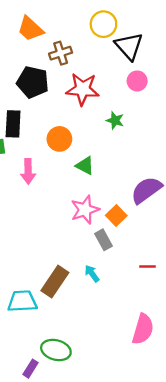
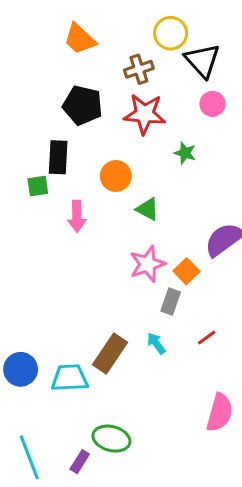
brown cross: (61, 53) -> (139, 69), moved
gray rectangle: (103, 240) -> (171, 302), turned 48
red line: (148, 267) -> (207, 338), moved, turned -35

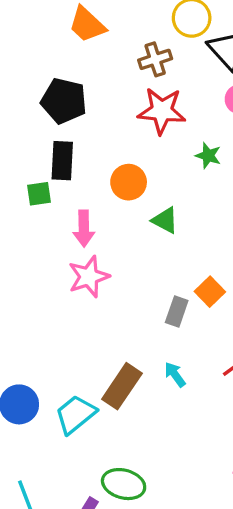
black pentagon: (83, 105) -> (64, 101), moved
pink star: (148, 264) -> (89, 277), moved
gray rectangle: (171, 302) -> (177, 312), moved
cyan trapezoid: (70, 378) -> (75, 414), turned -36

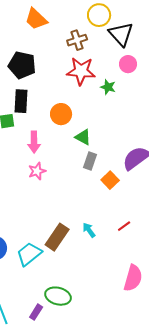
green star: (208, 156) -> (108, 87), moved
pink star: (89, 277) -> (37, 171), size x0.7
gray rectangle: (177, 312) -> (90, 161), moved

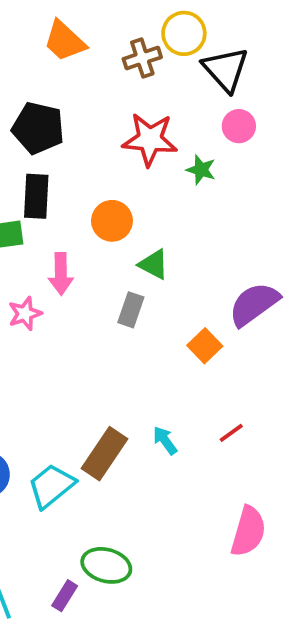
brown cross: (77, 40) -> (142, 58), moved
gray rectangle: (90, 161) -> (131, 310), moved
pink star: (37, 171) -> (25, 314), moved

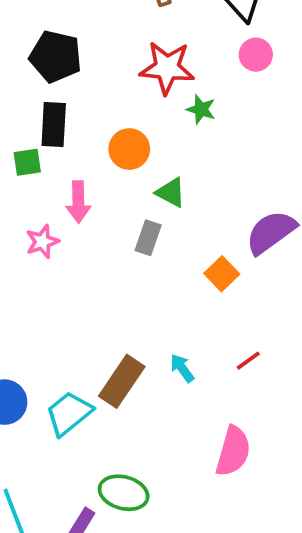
green star: (201, 170) -> (201, 109), moved
pink semicircle: (248, 531) -> (233, 451), moved

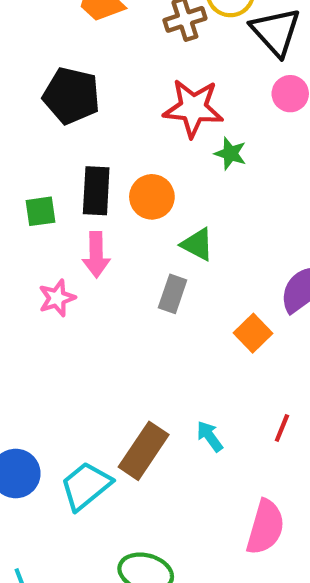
black rectangle: (54, 124) -> (96, 191), moved
red line: (248, 361) -> (282, 428), turned -32

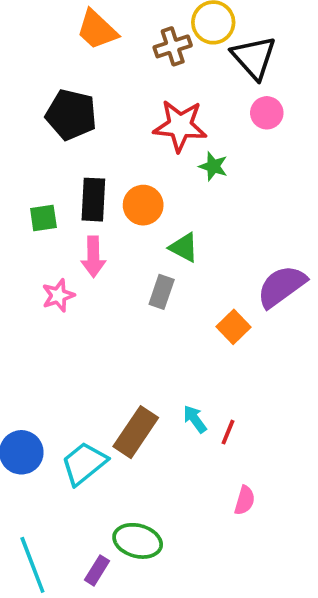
red line: (282, 428) -> (228, 432), moved
pink semicircle: (265, 527) -> (245, 500), size x0.6

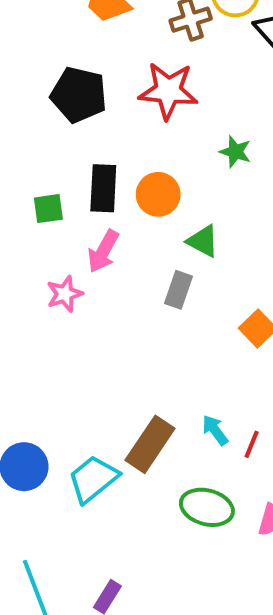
red star: (180, 126) -> (168, 91), moved
pink arrow: (93, 257) -> (103, 251), turned 30
green ellipse: (138, 541) -> (207, 507), moved

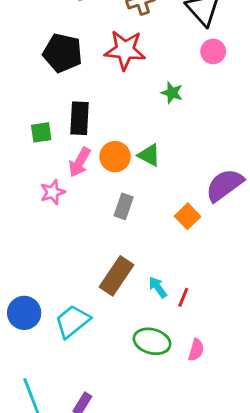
orange circle: (158, 194) -> (115, 157), moved
gray rectangle: (178, 290) -> (124, 206), moved
brown rectangle: (150, 444) -> (117, 276), moved

